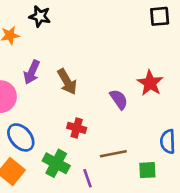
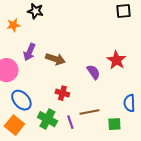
brown arrow: (67, 82) -> (55, 59), turned -42
purple line: (88, 178) -> (70, 122), moved

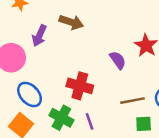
brown arrow: (55, 59) -> (71, 22), moved
red cross: (62, 93) -> (80, 86), size x1.5
brown line: (89, 112) -> (133, 101), moved

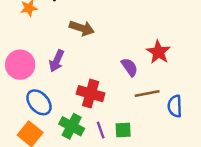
purple arrow: (39, 36) -> (57, 61), moved
brown line: (133, 101) -> (147, 94), moved
green square: (144, 124) -> (123, 130), moved

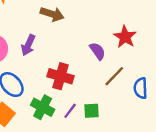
brown line: (147, 94) -> (114, 76), turned -35
purple line: (101, 130) -> (70, 111), turned 56

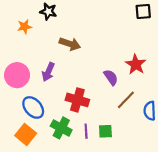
purple line: (70, 111) -> (86, 131), turned -40

